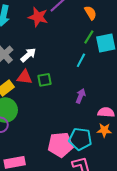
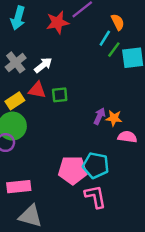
red star: (38, 17) -> (57, 23), turned -30
cyan line: (81, 60) -> (105, 38), moved
orange star: (104, 130) -> (114, 118), moved

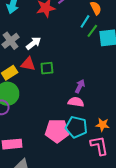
orange star: (114, 118) -> (102, 125), moved
pink semicircle: (127, 137) -> (76, 102), moved
pink L-shape: (95, 197) -> (99, 146), moved

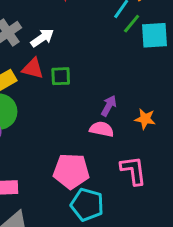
orange star: (102, 125) -> (145, 119), moved
cyan pentagon: (76, 127) -> (87, 205), moved
pink L-shape: (99, 146) -> (133, 171), moved

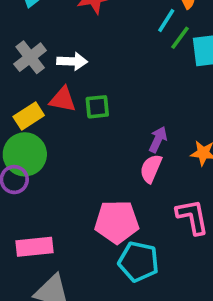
white arrow: (42, 38) -> (72, 61), turned 40
pink semicircle: (102, 129) -> (151, 169), turned -75

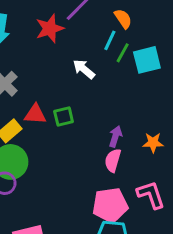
white arrow: (72, 61) -> (84, 69), moved, turned -135
pink pentagon: (117, 222) -> (110, 205), moved

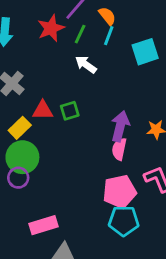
orange semicircle: (123, 19) -> (107, 16), moved
green line: (123, 53) -> (80, 34), moved
purple arrow: (115, 136) -> (120, 126), size x1.5

